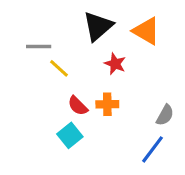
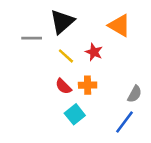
black triangle: (98, 26) -> (62, 22), moved
yellow line: (59, 68) -> (66, 56), moved
cyan square: (70, 135) -> (75, 114), moved

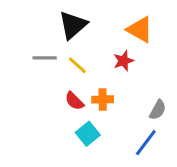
gray line: (32, 38) -> (45, 58), moved
red star: (94, 52) -> (123, 61), moved, turned 30

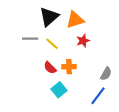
orange triangle: (140, 30) -> (75, 20), moved, turned -48

